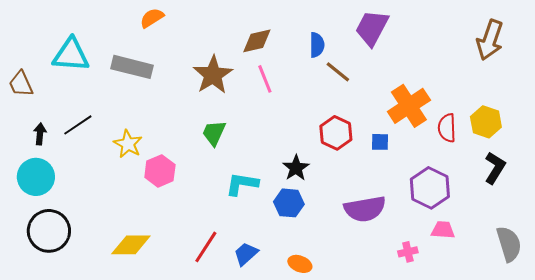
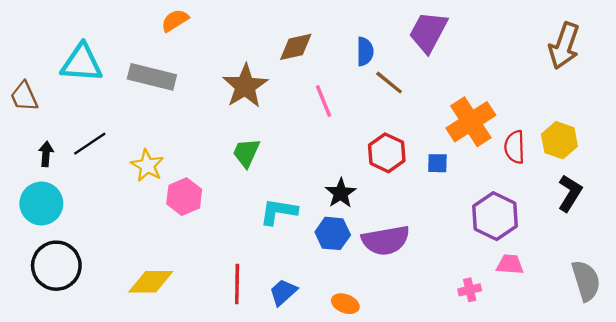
pink line: (265, 79) -> (323, 101), moved
purple semicircle: (365, 209) -> (386, 240), moved
red line: (206, 247) -> (237, 284), turned -32

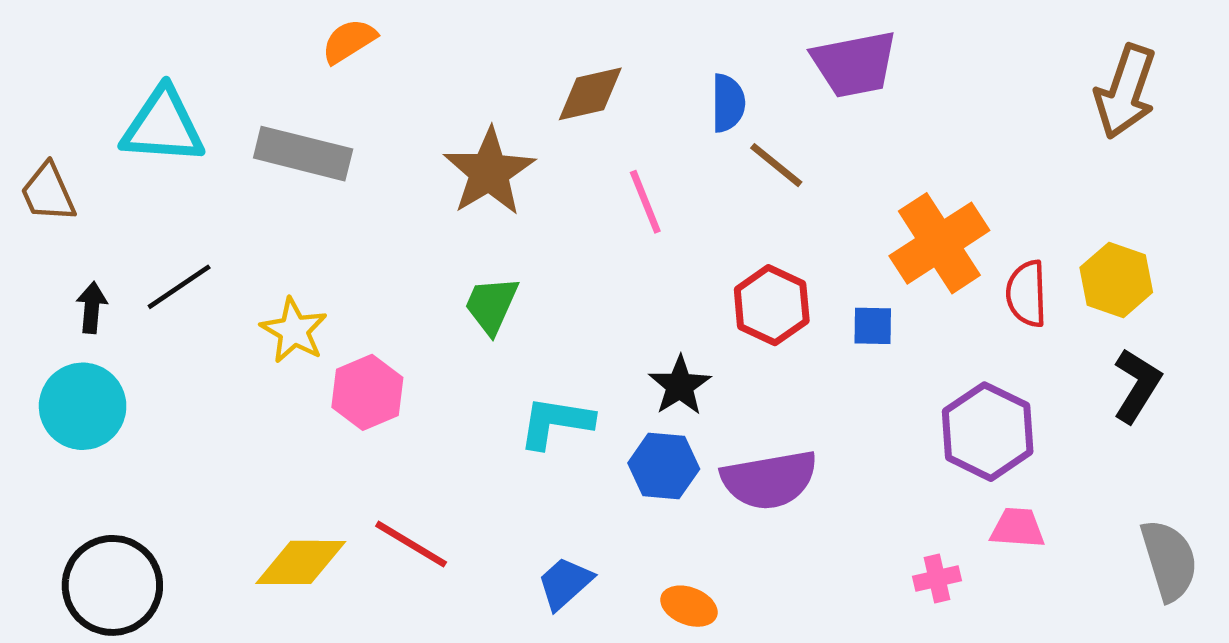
purple trapezoid: (428, 32) -> (854, 64), turned -129
black circle: (56, 266) -> (112, 585), moved
red line: (237, 284) -> (411, 544), moved, turned -60

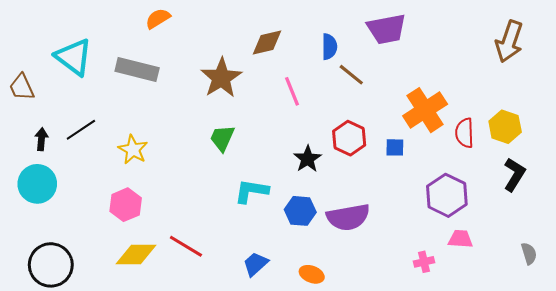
cyan triangle: (163, 126) -> (74, 57), turned 33
black star: (680, 386) -> (308, 159), moved
pink hexagon: (367, 392) -> (126, 205), moved
gray semicircle: (1169, 560) -> (529, 254), size x0.6

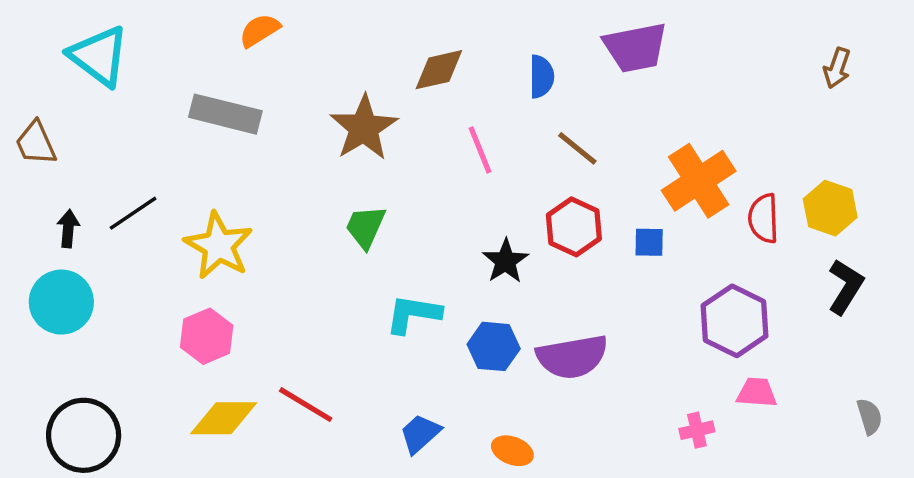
brown arrow: (509, 41) -> (837, 68), size x0.6
cyan triangle: (74, 57) -> (99, 56), moved
brown line: (351, 75) -> (577, 148), moved
yellow star: (133, 150) -> (219, 246), size x1.4

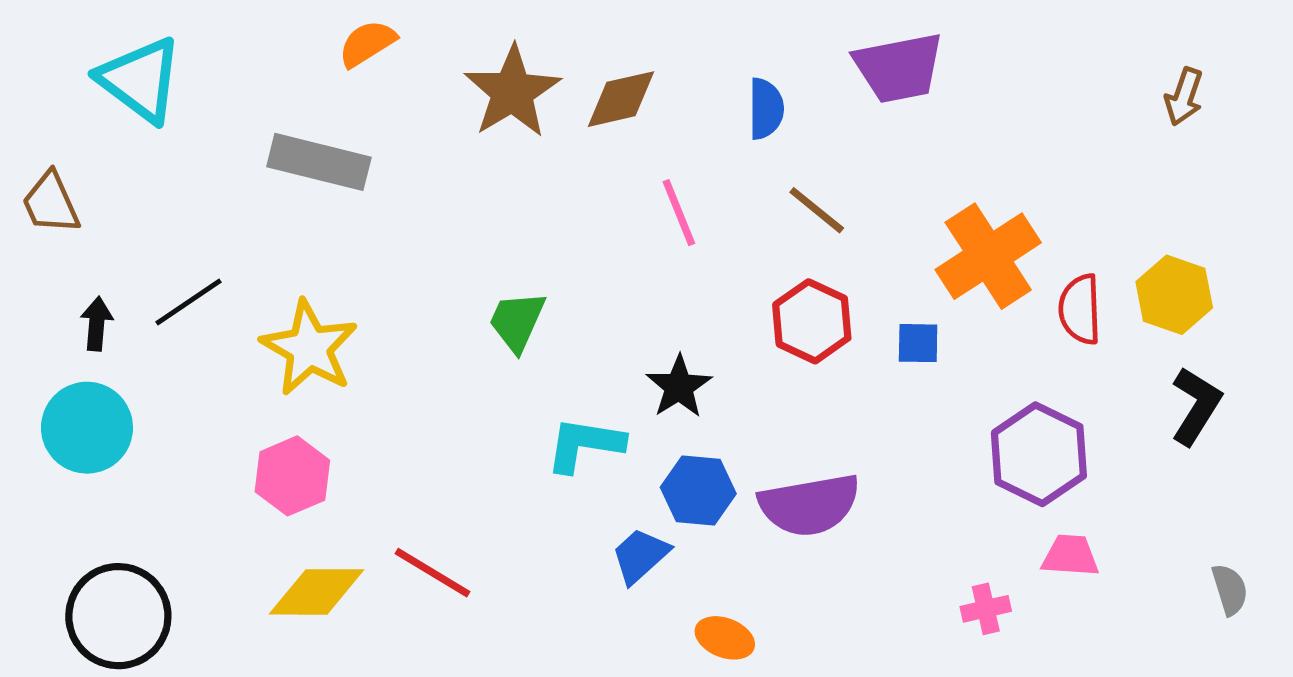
brown star: (364, 128) -> (512, 92), moved
black star: (506, 261) -> (679, 387), moved
blue trapezoid: (420, 434) -> (640, 556), moved

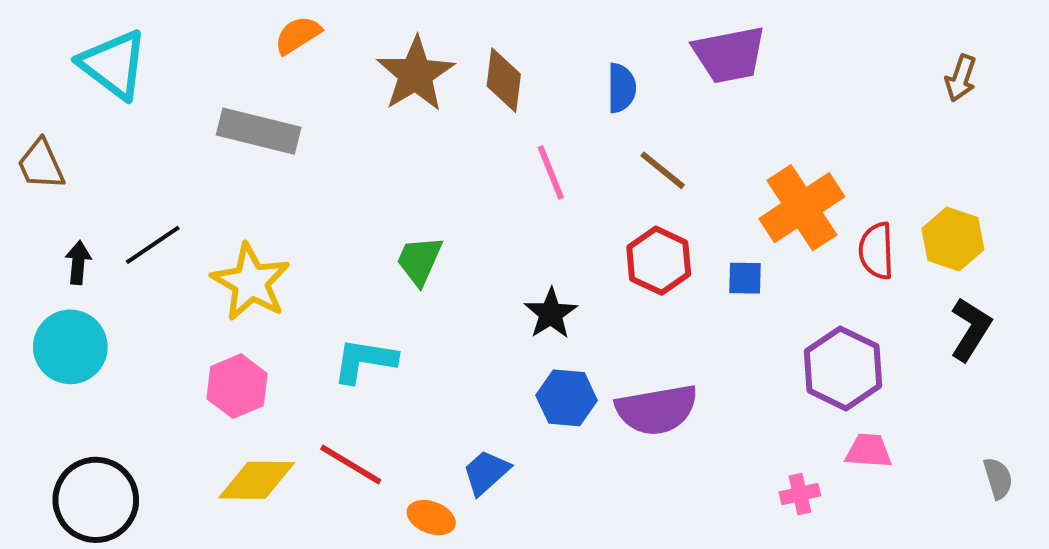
brown diamond: (621, 99) -> (504, 80), turned -70
cyan L-shape: (585, 445) -> (364, 361), moved
blue trapezoid: (640, 556) -> (486, 472), moved
orange ellipse: (725, 638) -> (431, 518), moved

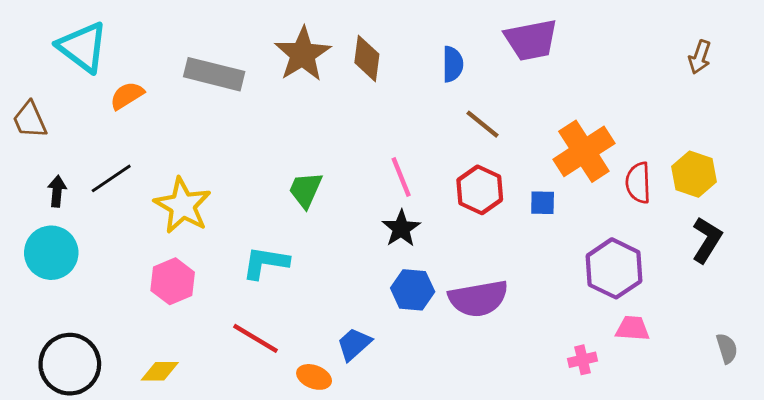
orange semicircle: (298, 35) -> (127, 96), moved
gray rectangle: (259, 131) -> (214, 74), moved
pink line: (551, 172) -> (401, 177), moved
yellow diamond: (257, 480) -> (160, 371), moved, size x0.7

